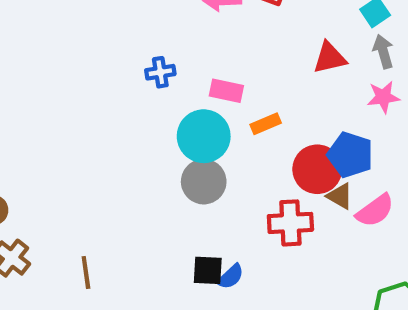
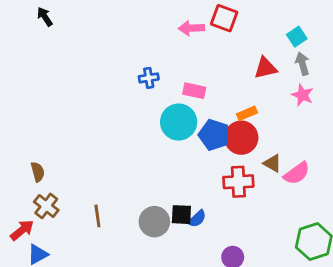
pink star: (383, 97) -> (302, 95), turned 30
orange rectangle: (266, 124) -> (247, 113), moved
blue pentagon: (350, 155) -> (214, 135), moved
red circle: (317, 169) -> (241, 138), moved
gray circle: (204, 182) -> (154, 222), moved

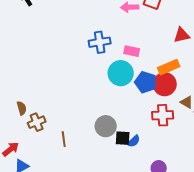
blue cross: (149, 78) -> (100, 42), size x1.5
orange rectangle: (247, 113) -> (169, 67), size x1.5
brown cross: (46, 206) -> (37, 122), moved, turned 30
gray circle: (154, 222) -> (106, 126), moved

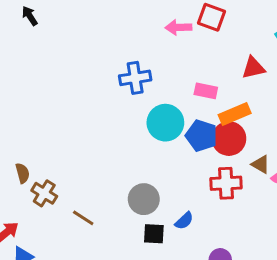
pink rectangle: (132, 51) -> (206, 91), moved
brown cross: (37, 122) -> (44, 193), turned -36
black square: (123, 138) -> (154, 234), moved
brown line: (64, 139) -> (83, 218), turned -49

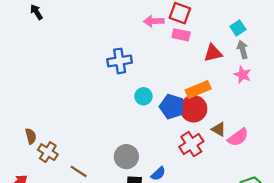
pink rectangle: (206, 91) -> (181, 35), moved
cyan circle: (165, 123) -> (143, 96), size x0.6
red cross: (226, 183) -> (191, 144), turned -30

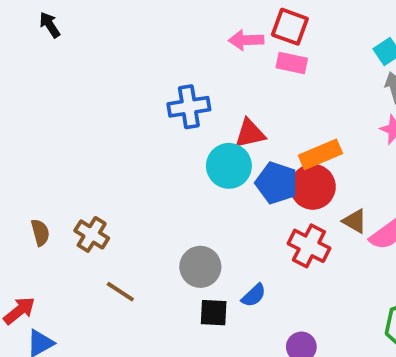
red triangle: (213, 53) -> (250, 133), moved
cyan circle: (143, 96) -> (229, 166), size x1.5
red cross: (191, 144) -> (309, 246), turned -30
brown cross: (48, 152) -> (92, 234), moved

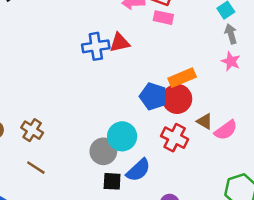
red triangle: (250, 133) -> (120, 43), moved
cyan circle: (229, 166) -> (122, 136), moved
brown line: (120, 292) -> (36, 168), moved
blue semicircle: (254, 295) -> (138, 170), size x1.5

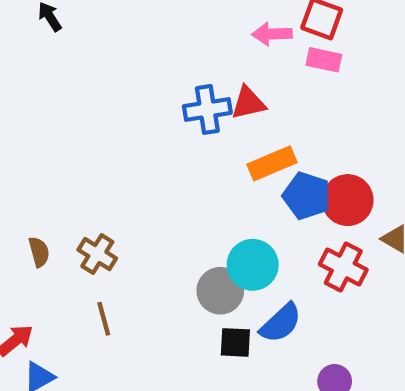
orange rectangle: (182, 78) -> (272, 163), moved
brown line: (36, 168) -> (104, 319), turned 42

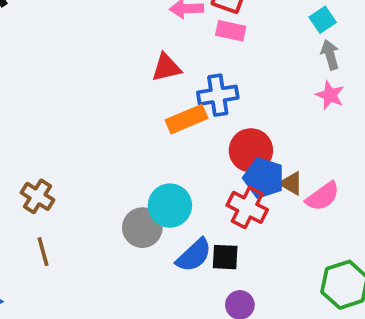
blue cross: (207, 109) -> (218, 95), moved
blue pentagon: (307, 196) -> (264, 178), moved
black square: (235, 342) -> (225, 257), moved

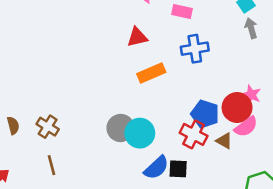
blue cross: (218, 95) -> (195, 49), moved
pink star: (330, 95) -> (251, 95), moved
red circle: (251, 150) -> (237, 108), moved
brown triangle: (291, 183) -> (224, 141), moved
gray circle: (142, 228) -> (121, 128), moved

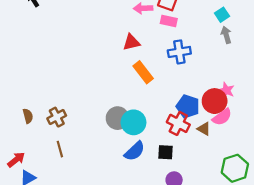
orange rectangle: (151, 73) -> (143, 72), turned 75
brown cross: (48, 127) -> (57, 117), turned 30
blue semicircle: (156, 168) -> (135, 151), moved

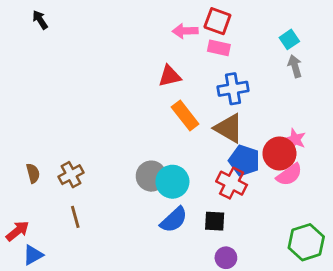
brown triangle: (204, 129) -> (229, 128), moved, size x1.6

